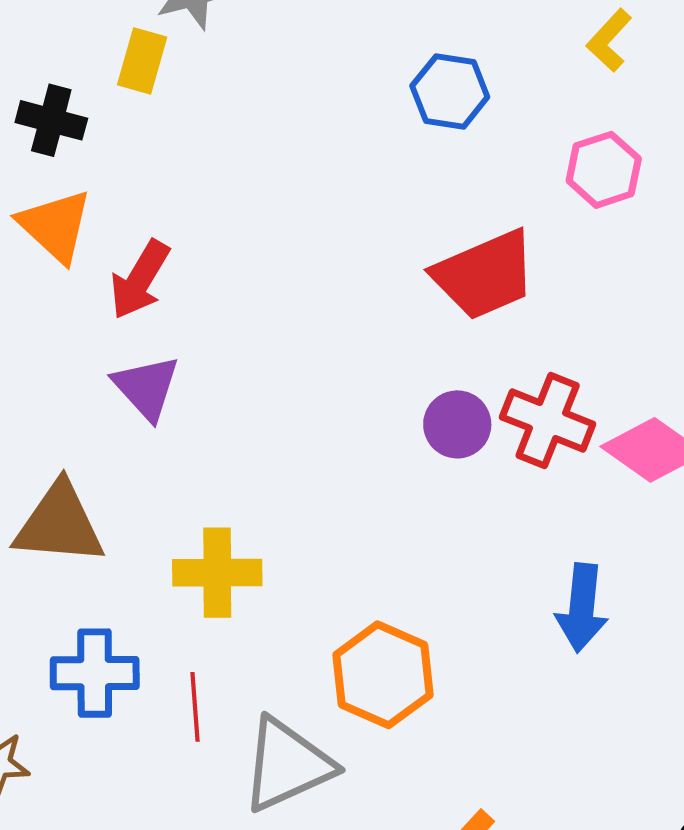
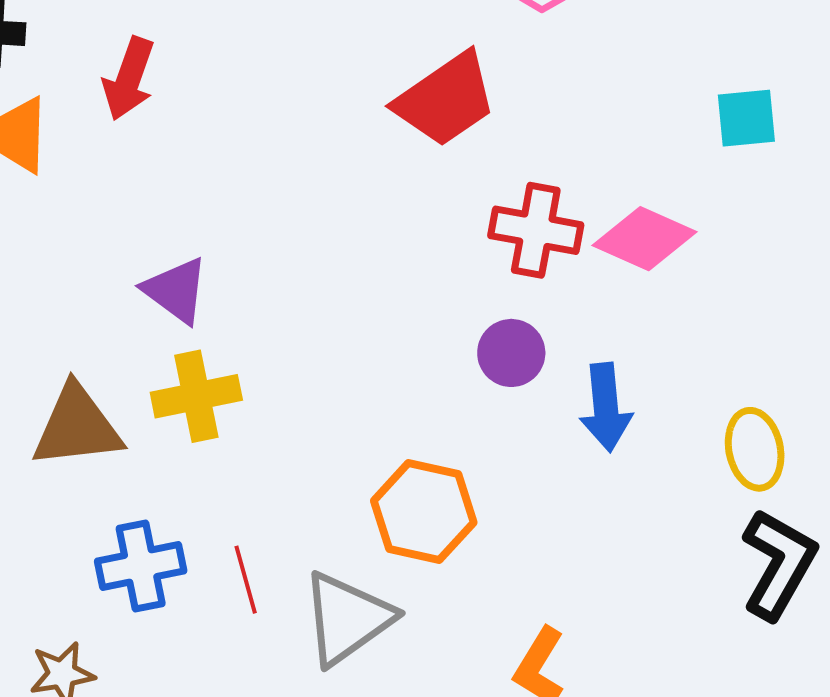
red arrow: (140, 280) -> (129, 79), moved
purple triangle: (146, 387) -> (176, 290), moved
purple circle: (457, 424) -> (511, 353), moved
yellow cross: (217, 573) -> (196, 396), moved

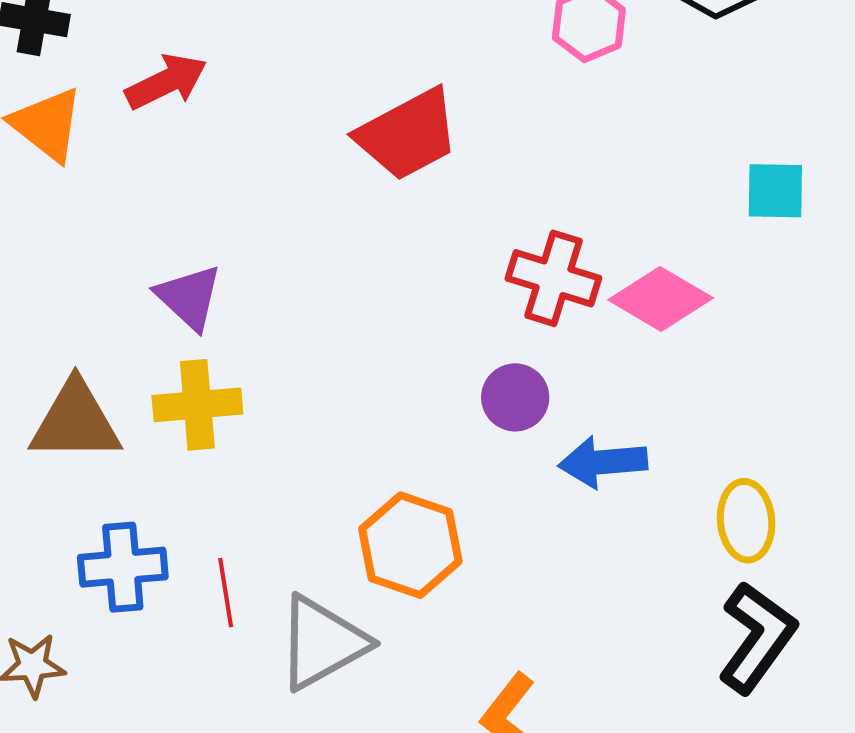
red arrow: (129, 79) -> (166, 82), turned -142
red trapezoid: (446, 99) -> (408, 134), moved
blue arrow: (606, 407) -> (603, 462), turned 84

